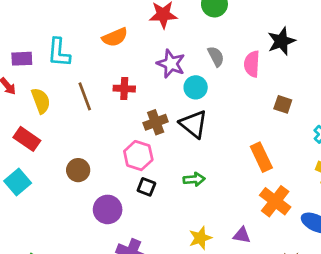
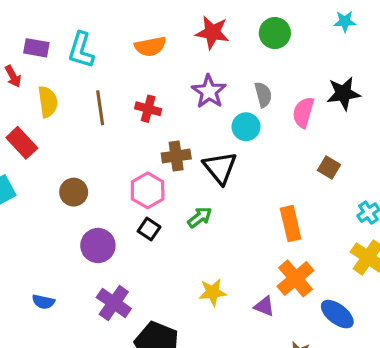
cyan circle: (196, 87) -> (246, 127), moved
green arrow: (194, 179) -> (200, 217), moved, turned -45
purple triangle: (242, 235) -> (264, 306), moved
yellow star: (200, 238) -> (213, 292), moved

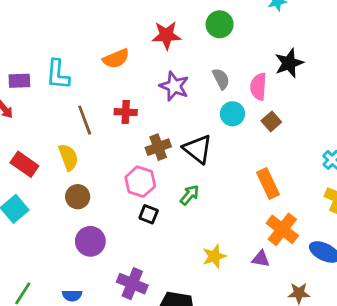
yellow semicircle: (48, 102) -> (68, 157), moved
cyan circle: (246, 127) -> (232, 114), moved
brown square: (329, 168) -> (271, 121), moved, turned 30
purple circle: (98, 245) -> (90, 241), moved

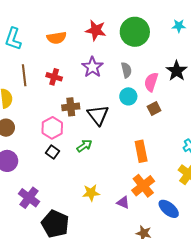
green circle: (220, 24) -> (135, 32), size x1.5
black star: (289, 63) -> (177, 71), turned -30

